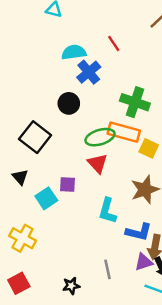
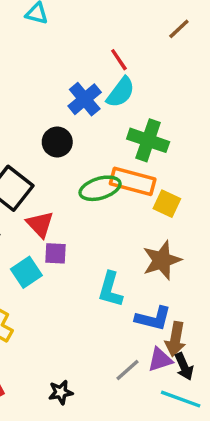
cyan semicircle: (74, 52) -> (121, 92), moved, turned 135
red triangle: (97, 163) -> (40, 224), moved
gray line: (107, 269) -> (127, 370), moved, turned 60

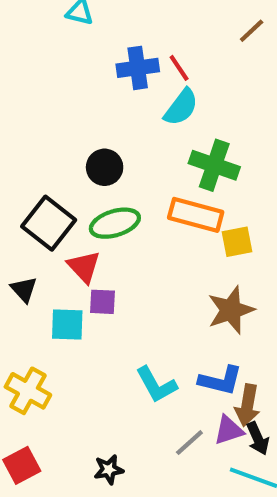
blue cross: (85, 99) -> (138, 68), moved, turned 32
green ellipse: (100, 188) -> (115, 223), moved
yellow square: (167, 204) -> (237, 242), turned -36
cyan square: (26, 272) -> (67, 325), turned 36
cyan L-shape: (110, 289) -> (156, 385), moved, turned -45

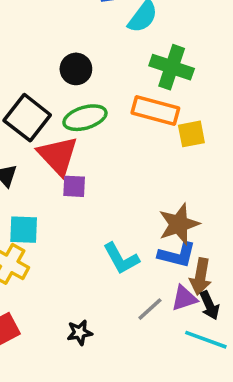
red triangle: (84, 267) -> (58, 156), size x1.4
brown star: (231, 310) -> (179, 224), moved
cyan square: (67, 325) -> (24, 230), moved

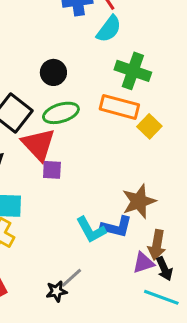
yellow square: (191, 134) -> (149, 126), turned -35
blue L-shape: (177, 255) -> (116, 227), moved
gray line: (150, 309) -> (71, 278), moved

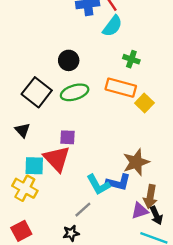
green cross: (133, 71) -> (131, 59), size x0.6
red triangle: (38, 144) -> (57, 159), moved
gray line: (71, 278) -> (83, 210), moved

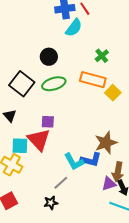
cyan semicircle: (112, 26) -> (74, 28), moved
green cross: (131, 59) -> (102, 56), turned 32

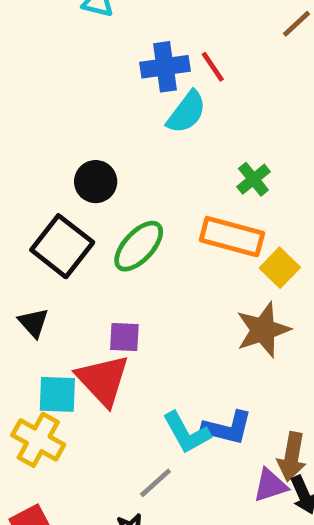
black circle: (49, 57) -> (96, 182), moved
green ellipse: (54, 84) -> (139, 246), turned -30
brown star: (106, 143) -> (263, 330), moved

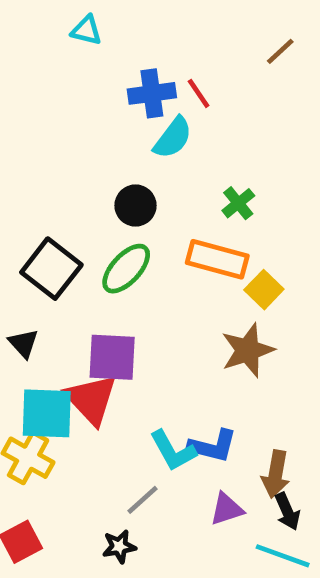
black circle: (96, 182) -> (136, 206), moved
purple square: (124, 337) -> (112, 357), size x1.6
cyan square: (57, 394) -> (47, 413), size x1.4
purple triangle: (270, 485) -> (227, 509), moved

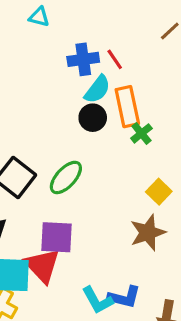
black circle: (136, 206) -> (93, 118), moved
orange rectangle: (217, 259) -> (127, 107), moved, turned 63

